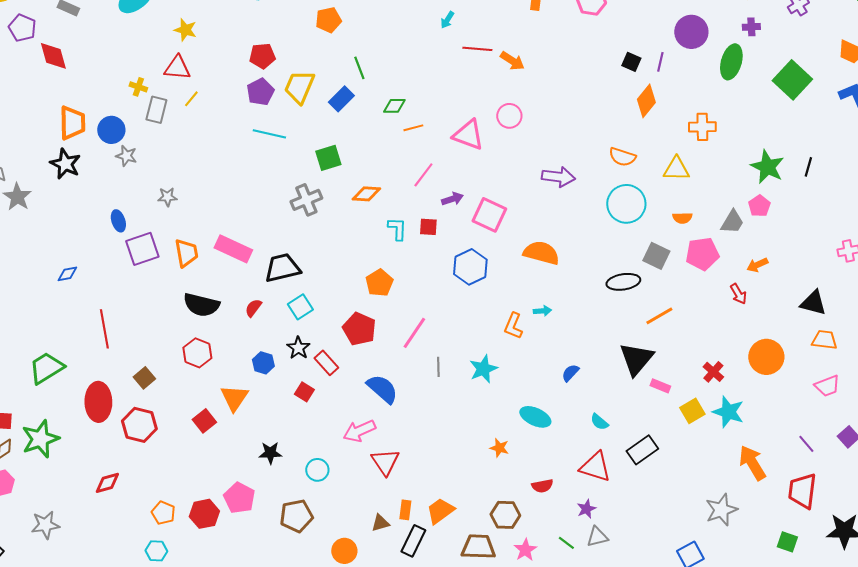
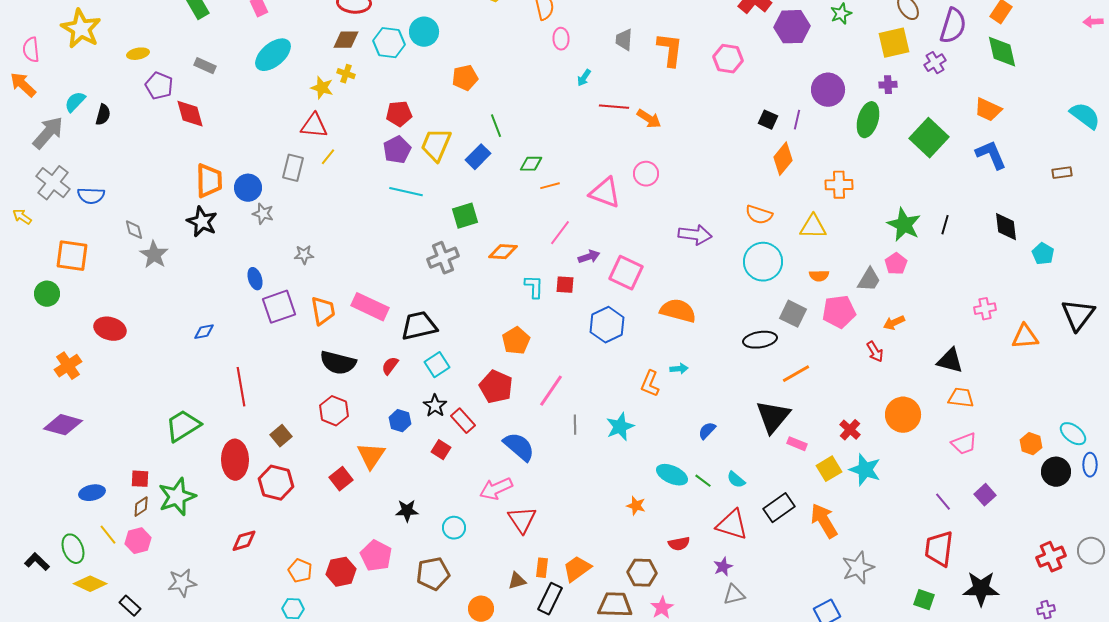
yellow cross: (138, 87) -> (346, 74), moved
orange arrow: (752, 463) -> (824, 521), moved
green line: (566, 543) -> (703, 481), moved

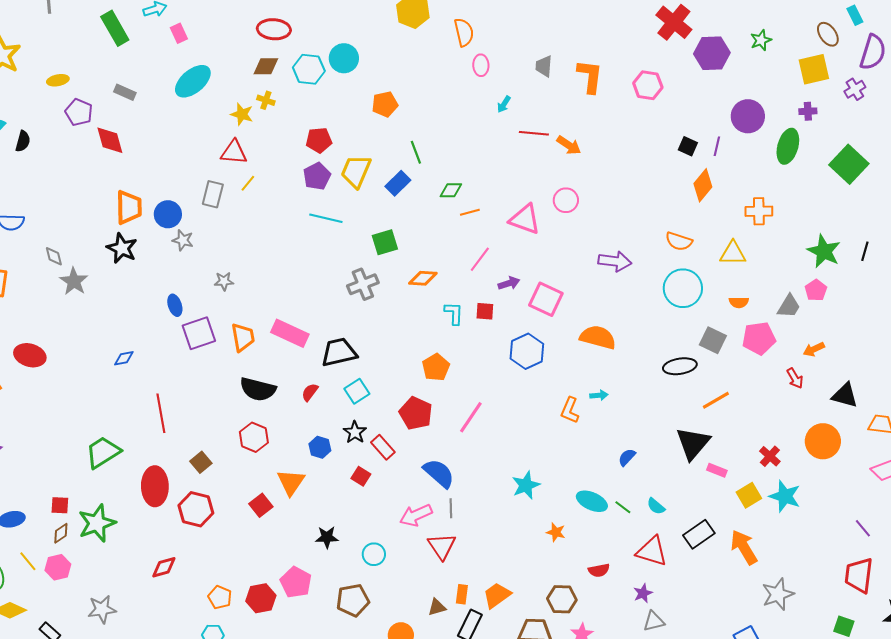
black triangle: (950, 361) -> (845, 395), moved
gray line: (575, 425) -> (451, 508), moved
cyan star: (620, 427) -> (526, 485), moved

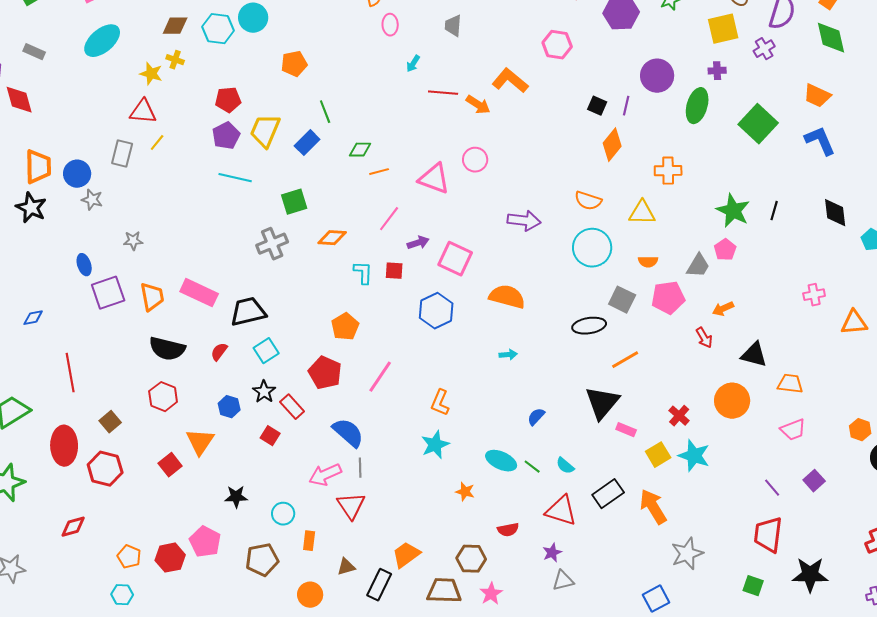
orange L-shape: (590, 76) -> (510, 81), moved, turned -57
orange L-shape: (570, 410) -> (440, 403), moved
orange rectangle: (462, 594) -> (309, 541), moved

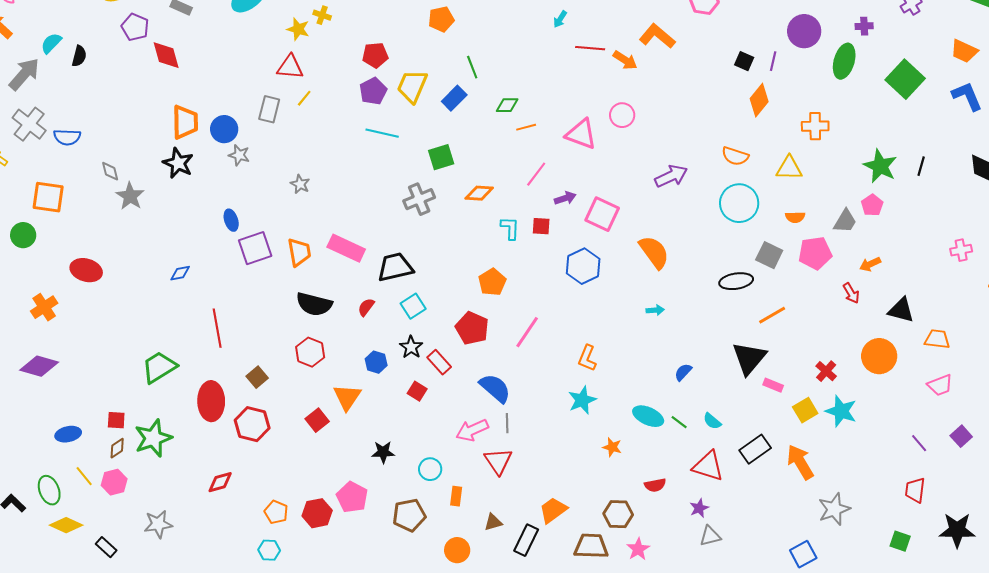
purple arrow: (524, 221) -> (671, 176), turned -32
gray star: (133, 241) -> (300, 184), moved, turned 30
orange semicircle: (507, 297) -> (654, 252), turned 39
red trapezoid: (768, 535) -> (915, 490), size x0.7

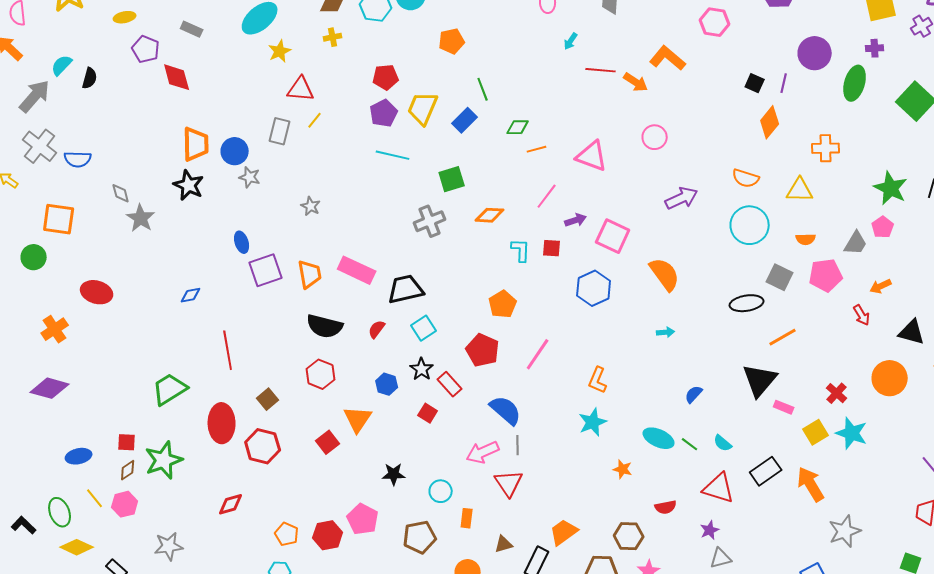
yellow cross: (322, 15) -> (333, 37), turned -30
yellow star: (298, 29) -> (280, 51), moved, turned 30
pink circle: (622, 115) -> (655, 137), moved

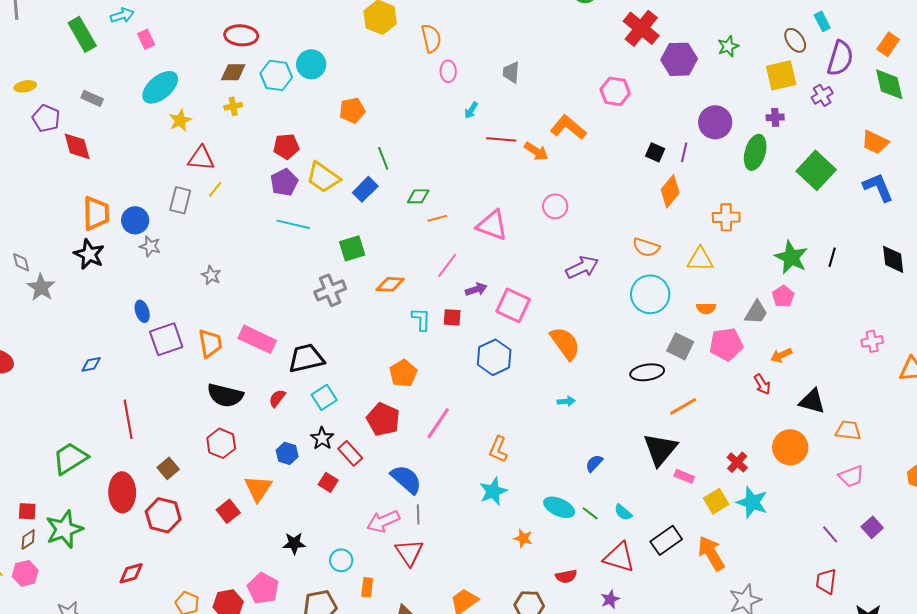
yellow trapezoid: (423, 108) -> (323, 177), turned -78

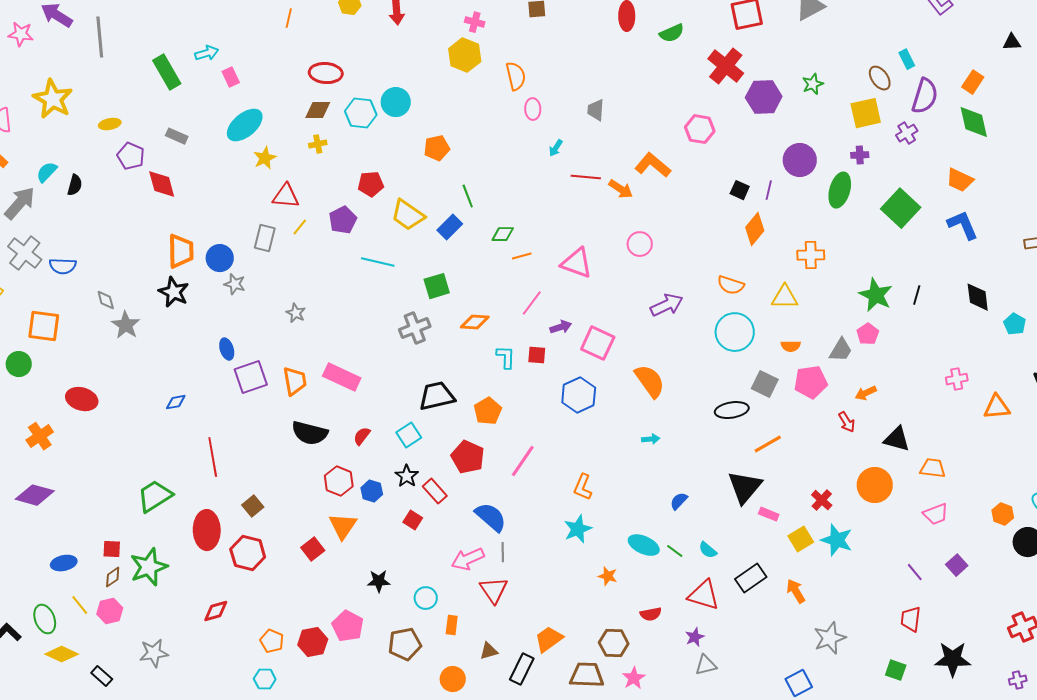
purple pentagon: (284, 182) -> (343, 220), moved
black trapezoid: (306, 358) -> (437, 396), moved
red hexagon: (221, 443) -> (339, 481), moved
orange arrow: (711, 553) -> (796, 591), size x0.7

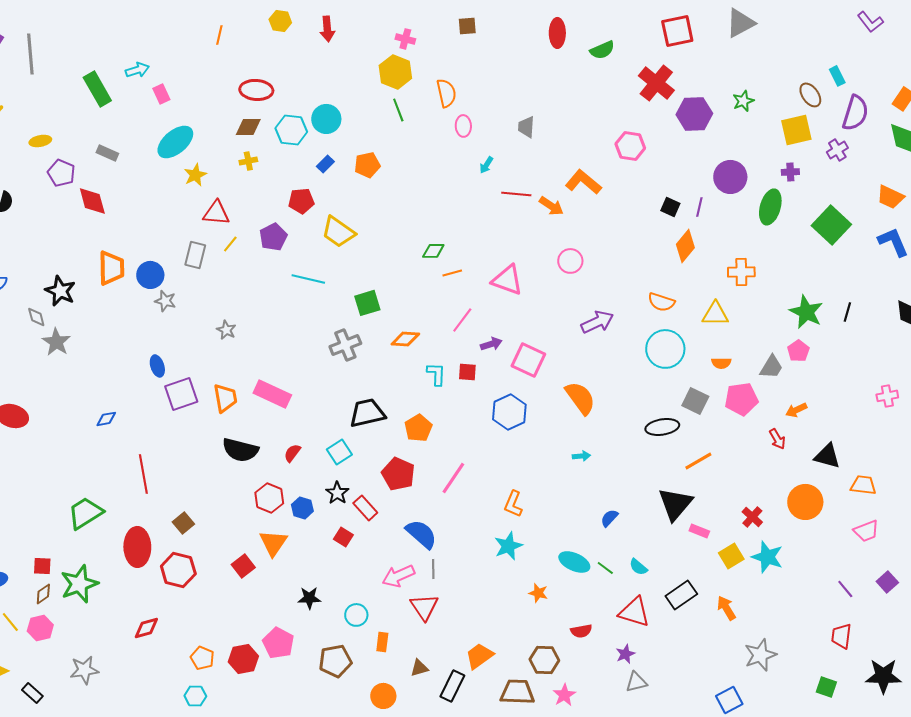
green line: (468, 196) -> (398, 110), moved
blue rectangle: (450, 227) -> (325, 164), moved, size x0.7
black star: (174, 292) -> (60, 291), moved

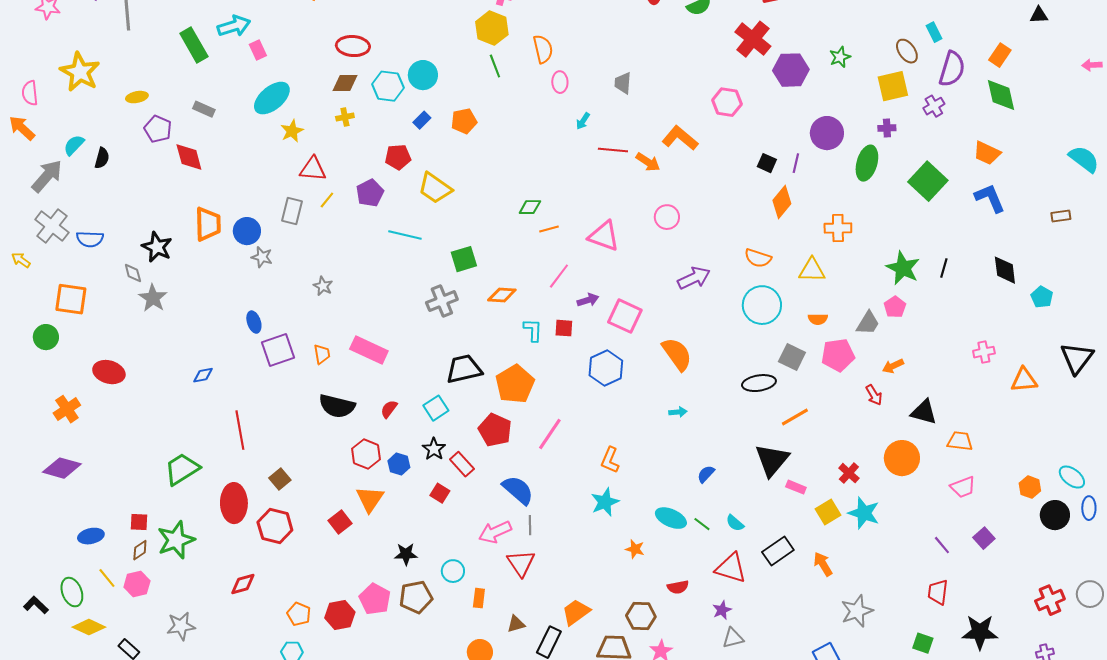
cyan arrow: (137, 70) -> (234, 26), size x1.4
orange trapezoid: (225, 398) -> (322, 354), size x0.7
orange pentagon: (418, 428) -> (515, 384), size x1.4
brown pentagon: (335, 661) -> (416, 597), moved

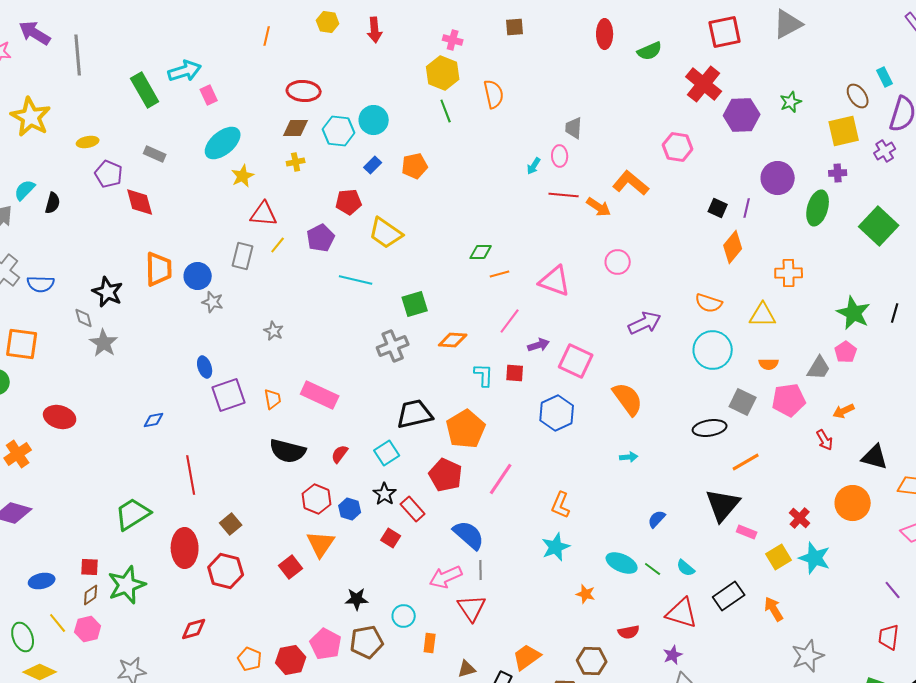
pink ellipse: (560, 82) -> (560, 156), moved

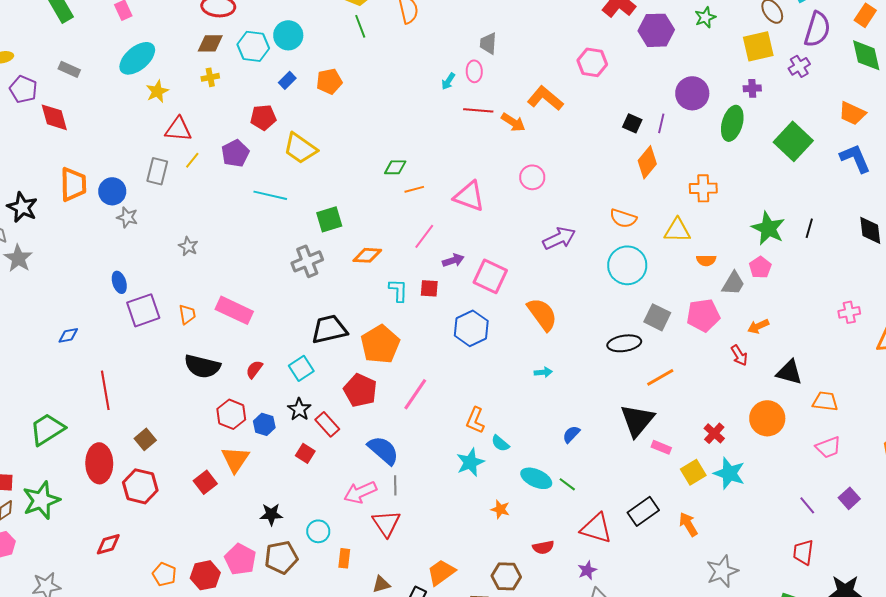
orange semicircle: (769, 364) -> (706, 260), moved
cyan semicircle: (686, 568) -> (500, 443), moved

